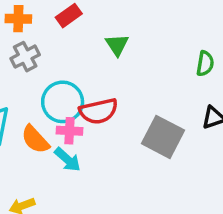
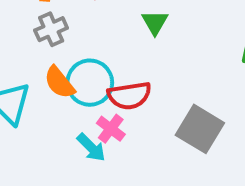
pink cross: (70, 131) -> (111, 129), moved, turned 30
orange semicircle: (35, 139) -> (59, 82), moved

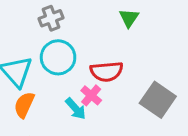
orange semicircle: (59, 82) -> (24, 105), moved, turned 60
cyan circle: (90, 83) -> (58, 57), moved

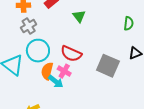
red semicircle: (107, 71) -> (71, 54), turned 40
orange semicircle: (24, 105) -> (47, 71), moved

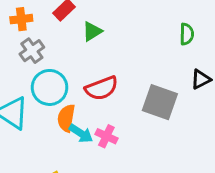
green triangle: (79, 16) -> (92, 31), moved, turned 40
red semicircle: (71, 54) -> (101, 88), turned -40
pink cross: (64, 71) -> (106, 136), moved

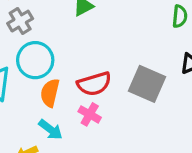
red semicircle: (101, 88) -> (94, 84), moved
cyan arrow: (81, 133) -> (51, 130), moved

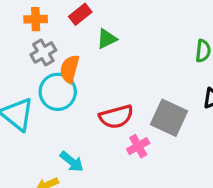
orange semicircle: (50, 93) -> (70, 69), moved
pink cross: (90, 114) -> (138, 146), moved, turned 30

